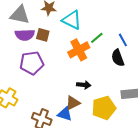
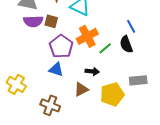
green line: (97, 38) -> (105, 48), moved
purple pentagon: (32, 63) -> (61, 46), moved, turned -30
blue triangle: (65, 114) -> (56, 69), moved

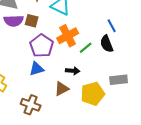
blue triangle: (56, 69) -> (37, 69), turned -35

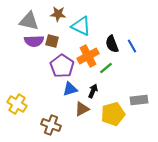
black semicircle: (107, 44) -> (112, 44), moved
blue triangle: (37, 69) -> (70, 89), moved
black arrow: (73, 71) -> (93, 91), turned -72

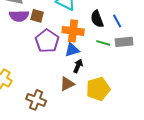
orange cross: (88, 56) -> (73, 31), turned 35
green line: (106, 68) -> (103, 43), moved, turned 56
blue triangle: (70, 89) -> (72, 50), moved
gray rectangle: (139, 100) -> (124, 42), moved

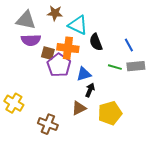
brown square: (37, 16) -> (48, 53), moved
black semicircle: (97, 19) -> (96, 42), moved
orange cross: (73, 31) -> (68, 48), moved

